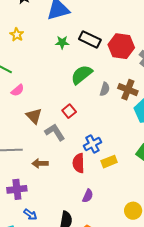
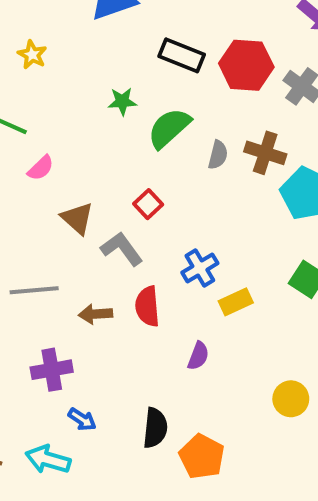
green star: (62, 42) -> (122, 101), moved
red semicircle: (78, 163) -> (147, 306), moved
purple semicircle: (88, 196) -> (198, 356), moved

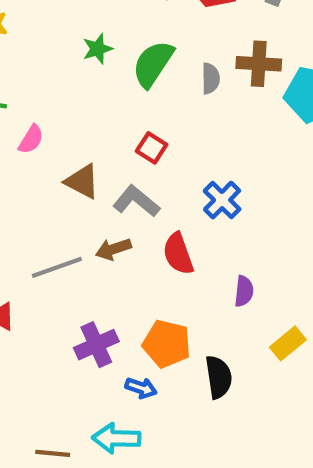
yellow rectangle: (236, 302) -> (288, 343), moved
brown arrow: (95, 314) -> (113, 249), moved
orange pentagon: (202, 457) -> (167, 344), moved

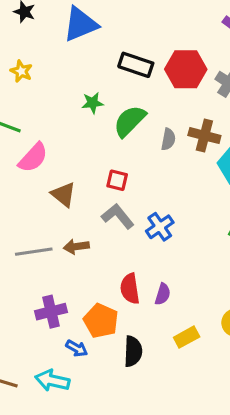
pink semicircle: (31, 139) -> (33, 158), size x1.5
red square: (152, 148) -> (117, 180), turned -30
gray L-shape: (136, 201) -> (118, 216), moved
red semicircle: (178, 254) -> (130, 289), moved

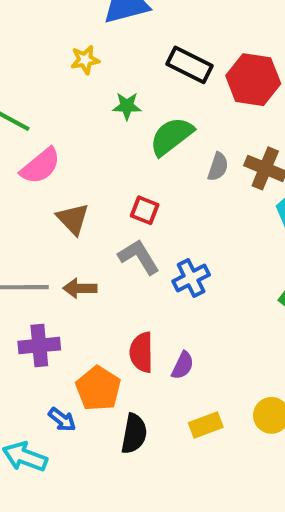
yellow star: (21, 71) -> (85, 60), moved, turned 30
purple cross: (51, 312) -> (39, 346), moved

